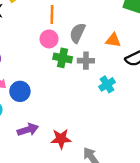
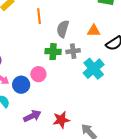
pink circle: (49, 39) -> (38, 74), moved
cyan cross: (107, 84) -> (94, 69), size x1.5

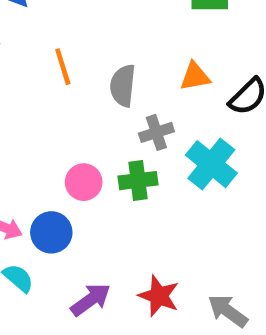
green cross: (53, 52) -> (138, 181), moved
pink circle: (38, 74) -> (84, 182), moved
red star: (61, 120) -> (159, 296), turned -30

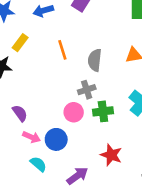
gray cross: (156, 132) -> (87, 90), moved
red star: (159, 296) -> (111, 155), moved

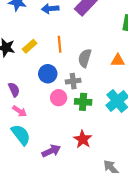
yellow rectangle: (20, 43) -> (30, 46), moved
blue circle: (56, 139) -> (48, 74), moved
cyan semicircle: (38, 164) -> (21, 135), size x1.5

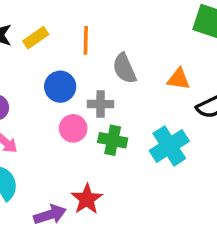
gray semicircle: (85, 58) -> (124, 68), turned -48
red star: (83, 139) -> (87, 199), moved

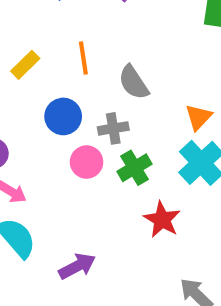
orange triangle: (178, 79) -> (198, 117), moved, turned -45
green cross: (113, 140) -> (134, 168), turned -32
red star: (87, 199) -> (162, 220), moved

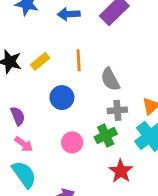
gray cross: (113, 128) -> (117, 110), moved
pink circle: (87, 162) -> (72, 142), moved

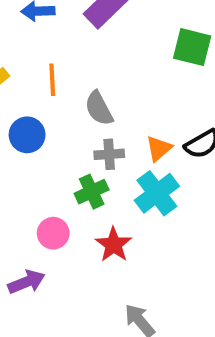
pink circle: (72, 142) -> (53, 233), moved

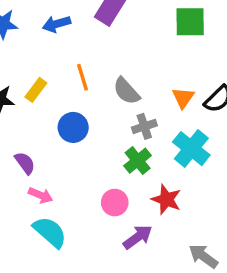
orange triangle: (159, 148) -> (183, 98), moved
purple arrow: (26, 282) -> (138, 237), moved

